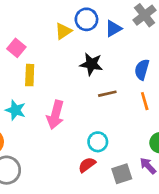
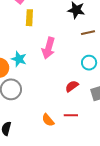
cyan star: (15, 110) -> (19, 59), moved
cyan circle: (98, 142) -> (89, 63), moved

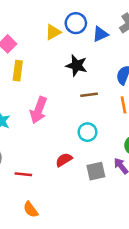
red line: (71, 115) -> (23, 174), moved
orange semicircle: (48, 120) -> (31, 210), moved

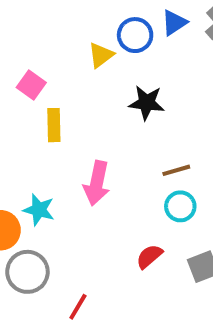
blue triangle: (100, 34) -> (174, 23), moved
brown line: (89, 95) -> (176, 170), moved
red line: (23, 174) -> (78, 307), moved, turned -56

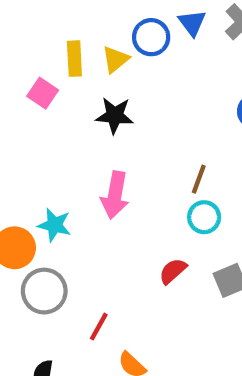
blue triangle: (174, 23) -> (192, 23), turned -32
black star: (147, 103) -> (115, 115), moved
yellow rectangle: (54, 125) -> (74, 59), moved
brown line: (176, 170) -> (199, 179), turned -52

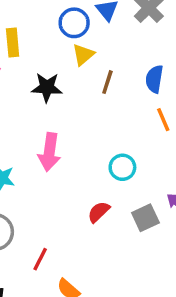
yellow triangle: (115, 59) -> (83, 55), moved
brown line: (199, 179) -> (107, 82), moved

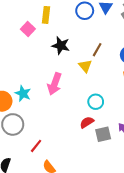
yellow triangle: (83, 55) -> (85, 66), moved, turned -40
red semicircle: (99, 212) -> (87, 122), moved

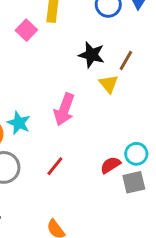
black star: (61, 46) -> (92, 55), moved
cyan circle: (96, 102) -> (136, 154), moved
red line: (36, 146) -> (55, 166), moved

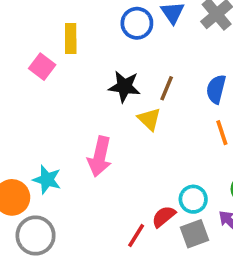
red line: (55, 166) -> (136, 235), moved

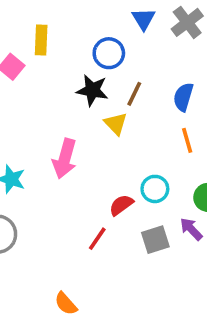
blue circle: (137, 23) -> (109, 53), moved
cyan circle: (193, 199) -> (155, 189), moved
red semicircle: (164, 217) -> (121, 205), moved

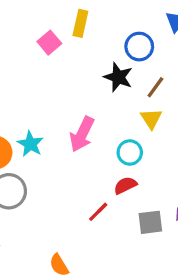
yellow triangle: (116, 124) -> (151, 119), moved
cyan circle: (155, 189) -> (130, 152), moved

